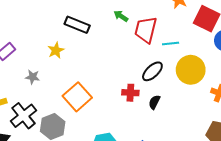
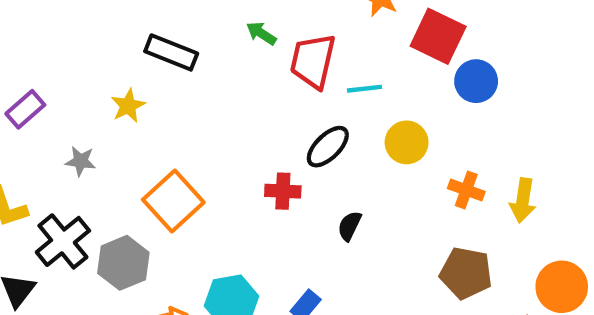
yellow circle: (191, 70) -> (407, 142), size x0.7
black semicircle: (154, 102) -> (349, 226), moved

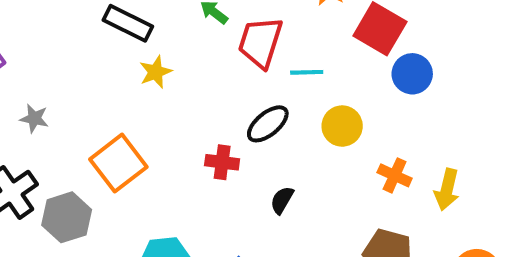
yellow star: (128, 106) -> (156, 72), moved

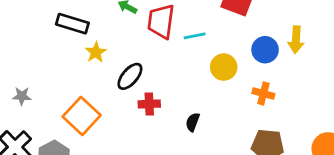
blue circle: (412, 74) -> (265, 50), moved
black ellipse: (268, 124) -> (130, 76), moved
yellow arrow: (447, 190) -> (296, 40), moved

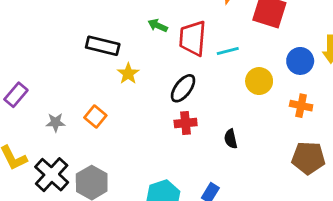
black ellipse: (130, 76) -> (183, 88), moved
orange square: (82, 116) -> (95, 116), moved, size x0.6
black semicircle: (193, 122) -> (231, 139), turned -30

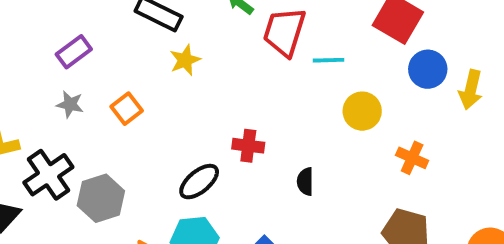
blue circle: (300, 61) -> (428, 69), moved
black ellipse: (183, 88) -> (199, 182), moved
purple rectangle: (16, 95) -> (74, 52), moved

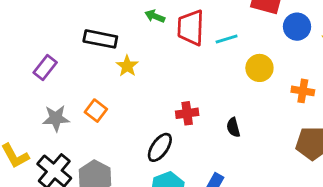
purple rectangle: (74, 52) -> (45, 67), moved
gray star: (70, 104) -> (56, 118), size x1.4

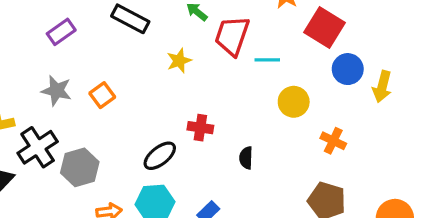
yellow star: (127, 66) -> (179, 61), moved

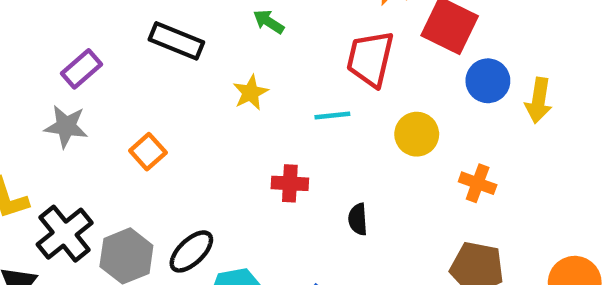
red trapezoid: (232, 36) -> (370, 59), moved
cyan line: (267, 60) -> (332, 116), moved
gray star: (56, 91) -> (66, 126), moved
black ellipse: (160, 156) -> (191, 251), moved

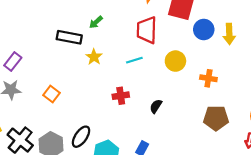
green arrow: (269, 22) -> (96, 22), turned -64
black rectangle: (176, 41) -> (69, 37), moved
black semicircle: (358, 219) -> (156, 106), turned 48

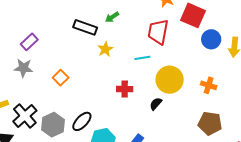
yellow circle: (175, 61) -> (170, 80), moved, size x1.4

